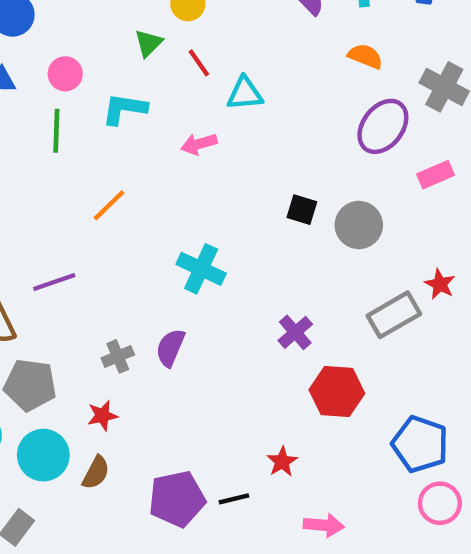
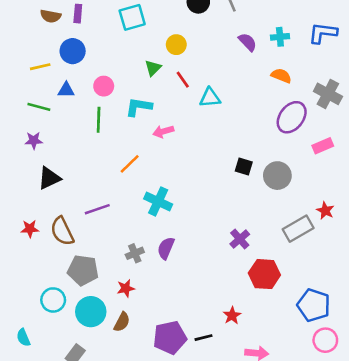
pink arrow: (199, 144) -> (163, 131), moved
cyan cross: (201, 269) -> (158, 201), moved

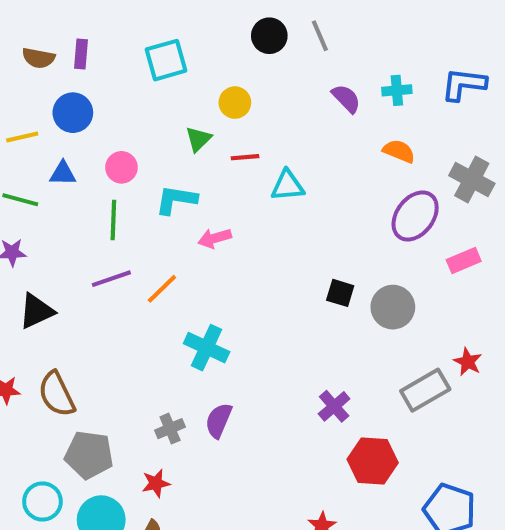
red line: (183, 80) -> (245, 157), turned -60
purple line: (97, 209) -> (111, 279), moved

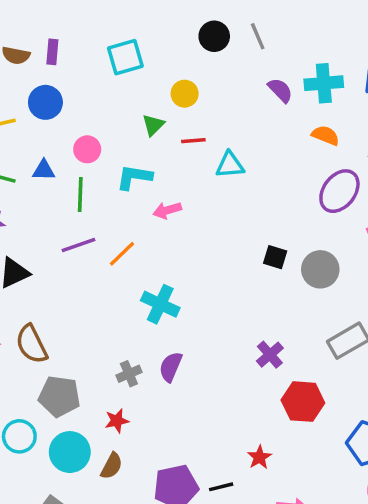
cyan cross: (397, 90) -> (324, 83), size x1.5
blue triangle: (63, 173) -> (44, 170), moved

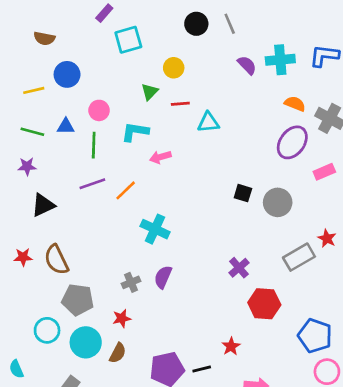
purple rectangle: (52, 52) -> (104, 13), moved, turned 36
orange semicircle: (326, 135) -> (295, 104), moved

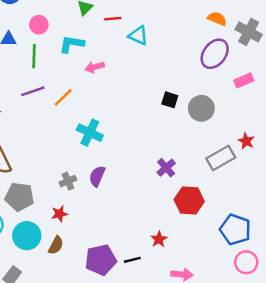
cyan triangle: (208, 122) -> (138, 36), turned 30

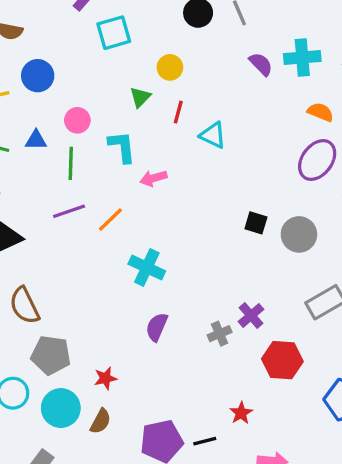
red line: (113, 19) -> (178, 112), turned -70
cyan L-shape: (72, 44) -> (122, 147), turned 75
gray cross: (68, 181) -> (220, 334), moved

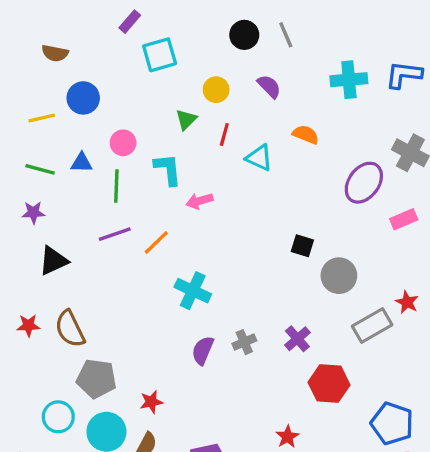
purple semicircle: (261, 64) -> (269, 86), moved
orange semicircle: (320, 112) -> (306, 135), moved
gray circle: (299, 234) -> (339, 276), moved
gray cross: (220, 334) -> (244, 342), moved

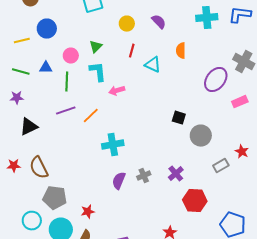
green triangle: (186, 120) -> (96, 47), moved
orange semicircle: (306, 135) -> (181, 51), turned -112
cyan cross: (193, 291) -> (113, 145), turned -35
gray rectangle: (372, 325) -> (221, 166), size x0.7

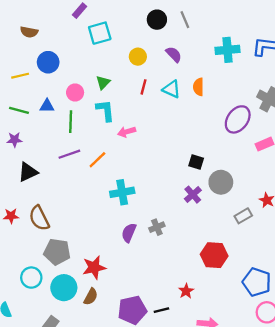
cyan triangle: (153, 65) -> (171, 89), moved
purple cross: (176, 174) -> (193, 195), moved
red star: (88, 212) -> (94, 267), size x1.5

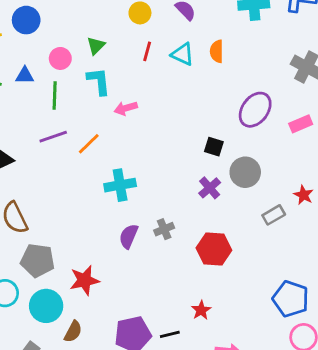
purple ellipse: (238, 119) -> (255, 110), moved
red hexagon: (214, 255) -> (214, 249), moved
brown semicircle: (91, 297) -> (73, 332), moved

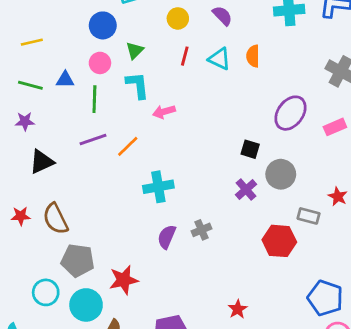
blue circle: (26, 20) -> (103, 25), moved
gray rectangle: (274, 215) -> (309, 216), turned 45
red hexagon: (214, 249) -> (279, 241), moved

